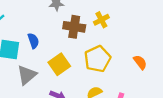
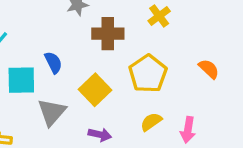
yellow cross: (101, 20) -> (159, 16), moved

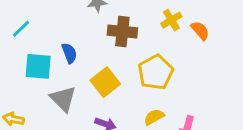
orange semicircle: (209, 69) -> (200, 30), moved
gray triangle: (52, 112) -> (63, 99), turned -32

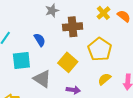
blue semicircle: (69, 53) -> (40, 40), moved

